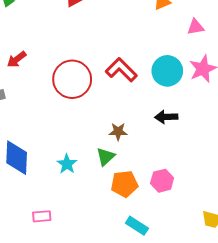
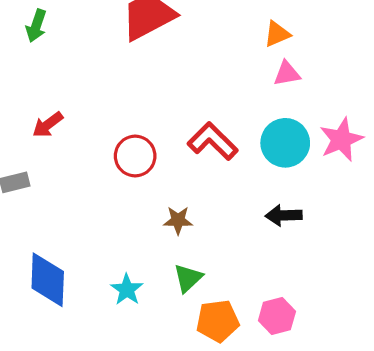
pink triangle: (196, 27) -> (287, 74), moved
red circle: (72, 79) -> (135, 156), size x0.7
brown star: (118, 132) -> (178, 220), moved

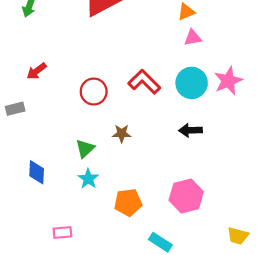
green triangle: (188, 278) -> (85, 149), moved
blue diamond: (48, 280) -> (37, 172), size x0.7
pink hexagon: (277, 316) -> (186, 196), size x1.4
orange pentagon: (218, 321) -> (128, 202), moved

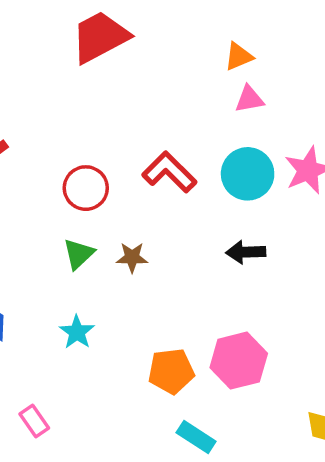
green triangle: (85, 149) -> (79, 254), moved
orange pentagon: (128, 202) -> (171, 371), moved
pink rectangle: (62, 233) -> (34, 421), turned 60

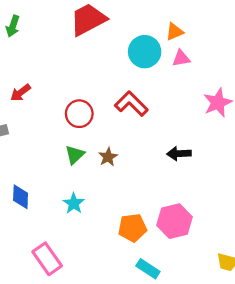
cyan circle: (248, 174) -> (145, 52), moved
brown star: (132, 257) -> (108, 157), turned -30
pink rectangle: (34, 421) -> (47, 259), size x1.6

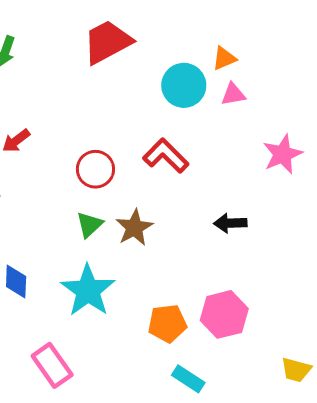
brown star: (108, 157) -> (134, 228), size x1.4
cyan star: (74, 203) -> (88, 290), size x1.8

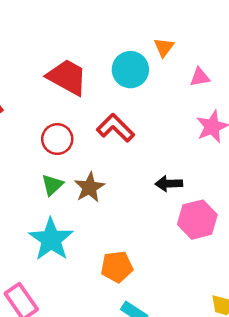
red trapezoid: (107, 42) -> (67, 77), moved, turned 57
orange triangle: (224, 58) -> (164, 47), turned -30
pink triangle: (233, 94) -> (200, 77), moved
pink hexagon: (224, 314) -> (197, 220), moved

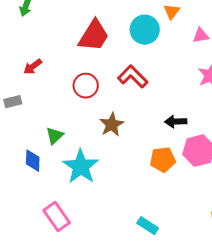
red trapezoid: (67, 77) -> (94, 36), turned 93
green triangle: (52, 185) -> (55, 136), moved
orange pentagon: (117, 267) -> (163, 160), moved

